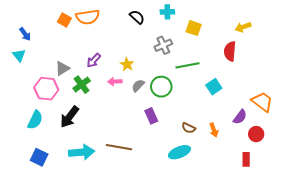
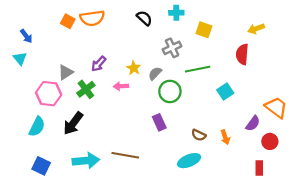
gray semicircle: (138, 86) -> (155, 73), moved

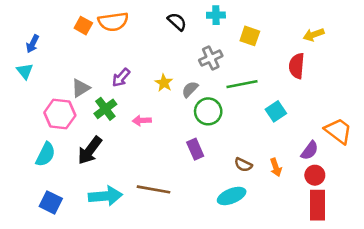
blue arrow: (26, 36) -> (33, 44), turned 64
pink arrow: (121, 86) -> (142, 121), moved
red circle: (270, 141) -> (315, 175), moved
red rectangle: (259, 168) -> (317, 205), size x1.6

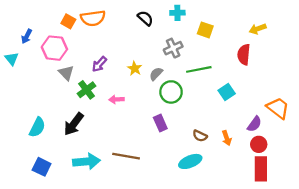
cyan triangle: (25, 71) -> (12, 59), moved
gray triangle: (81, 88) -> (66, 73), turned -42
pink hexagon: (60, 114) -> (54, 48), moved

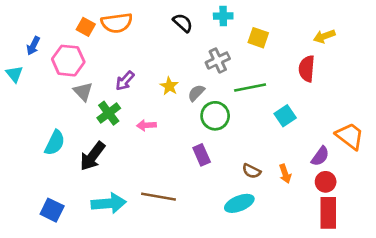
cyan semicircle: (37, 127) -> (55, 143), moved

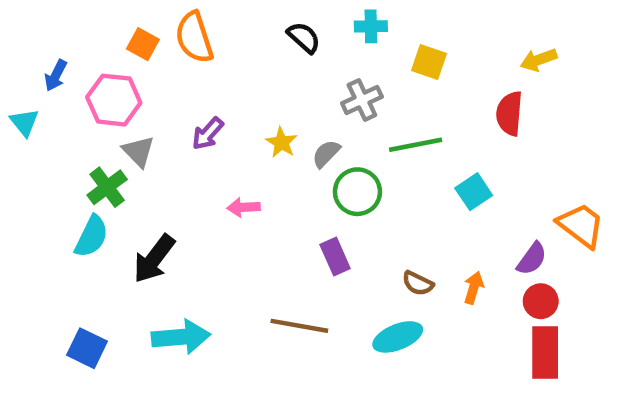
orange semicircle: (117, 23) -> (194, 37), turned 80
green cross: (109, 113) -> (107, 187), moved
orange arrow: (285, 174) -> (474, 288), turned -144
brown line: (159, 197) -> (299, 326), moved

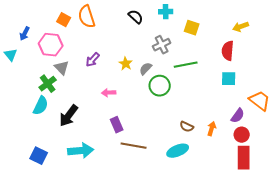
cyan square: (474, 192) -> (229, 79), moved, turned 35
purple rectangle: (335, 256) -> (117, 125), moved

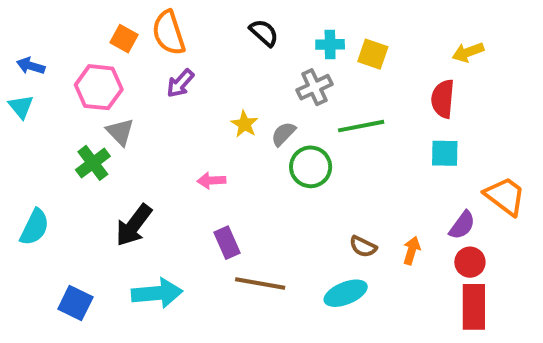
cyan cross: (166, 12) -> (330, 44), moved
blue arrow: (25, 34) -> (31, 66), moved, turned 80
purple arrow: (93, 60) -> (180, 83), moved
cyan semicircle: (41, 106) -> (35, 227), moved

